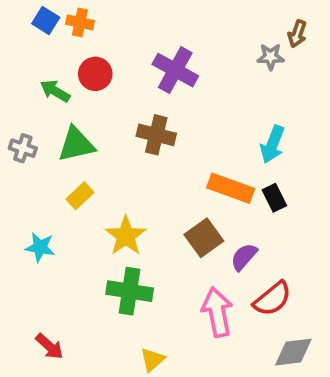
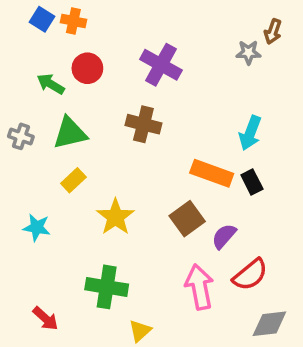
green cross: (130, 291) -> (107, 287), moved

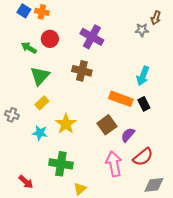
green triangle: (70, 133) -> (40, 76), turned -35
gray cross: (21, 136) -> (12, 115), moved
cyan star: (37, 227) -> (40, 133), moved

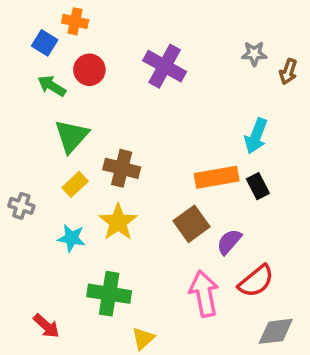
blue square: (24, 11) -> (45, 43), moved
brown arrow: (156, 18) -> (288, 72), moved
brown cross: (82, 71) -> (122, 168), moved
orange rectangle: (121, 99) -> (217, 177), turned -30

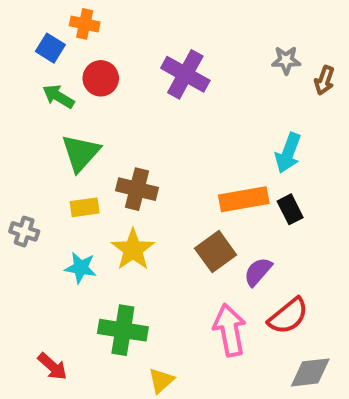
yellow rectangle: (75, 184) -> (85, 207), turned 35

